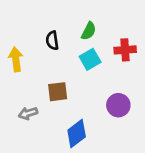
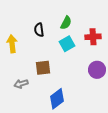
purple circle: (118, 105) -> (97, 70), moved

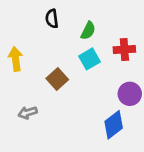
black semicircle: (39, 30) -> (52, 19), moved
brown square: (43, 68) -> (57, 79), moved, turned -35
blue diamond: (57, 99) -> (114, 125), moved

